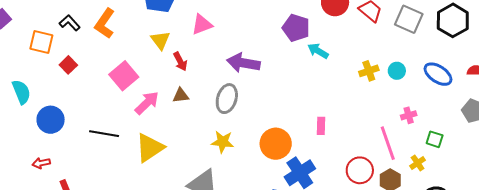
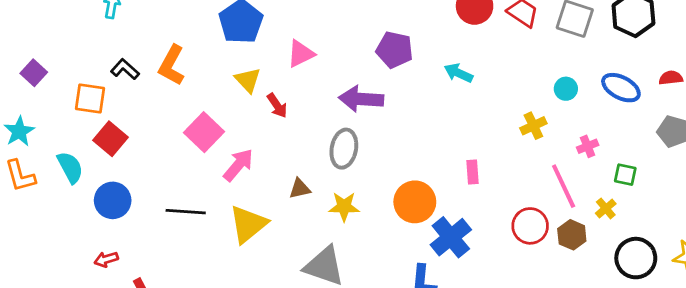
purple pentagon: (296, 28) -> (394, 50), moved
red square: (68, 65) -> (111, 139), moved, size x1.4
yellow cross: (369, 71) -> (533, 126), moved
brown triangle: (181, 95) -> (300, 189), moved

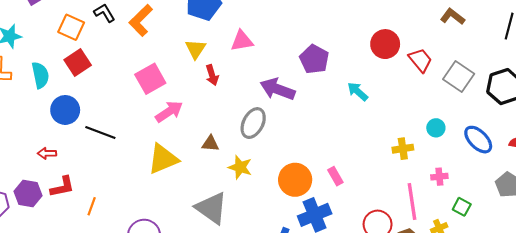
pink rectangle: (473, 172) -> (335, 176), moved, turned -42
black line: (186, 212) -> (100, 132), moved

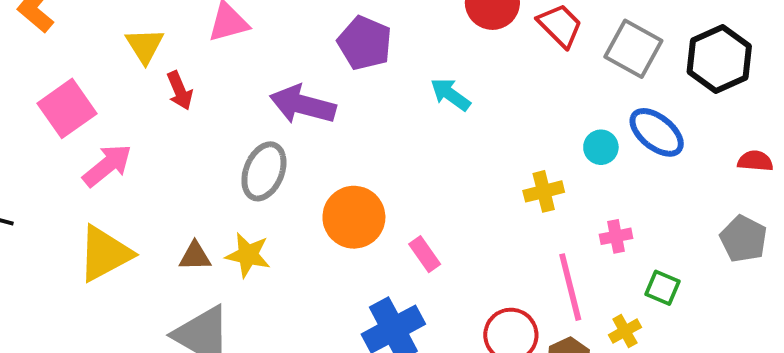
blue ellipse: (478, 140) -> (657, 132), moved
brown triangle: (210, 143) -> (195, 256), moved
orange circle: (295, 180) -> (354, 217), moved

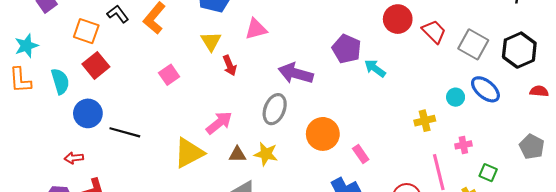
purple pentagon: (365, 43) -> (347, 49), moved
pink square: (67, 108) -> (169, 75), size x0.7
red semicircle: (755, 161) -> (539, 91), moved
pink arrow: (107, 165) -> (219, 123), moved

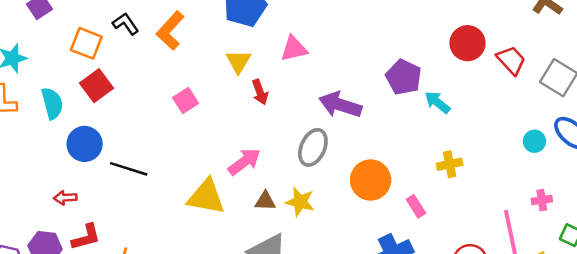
yellow cross: (425, 121) -> (450, 164), moved
yellow triangle: (189, 153) -> (206, 197), turned 36

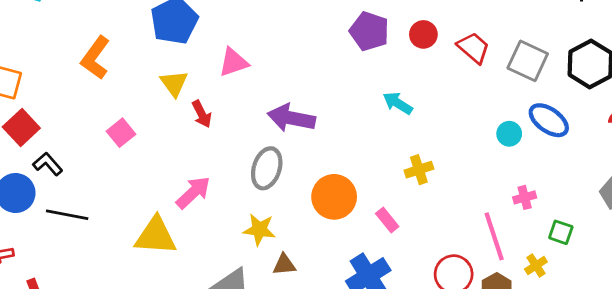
black L-shape: (126, 24) -> (48, 164), moved
red circle: (468, 43) -> (423, 34), size x0.7
purple pentagon: (404, 77) -> (369, 31), moved
brown triangle: (265, 201) -> (284, 265), moved

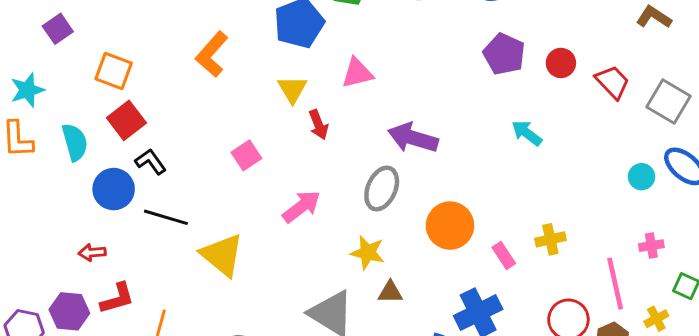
pink square: (121, 133) -> (246, 155), moved
yellow cross: (419, 170) -> (550, 239), moved
yellow triangle: (156, 236) -> (222, 255), moved, turned 30

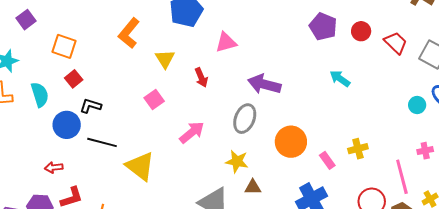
yellow triangle: (292, 89) -> (165, 59), moved
red square: (126, 120) -> (74, 79), size x0.7
black L-shape: (151, 162) -> (91, 106), turned -35

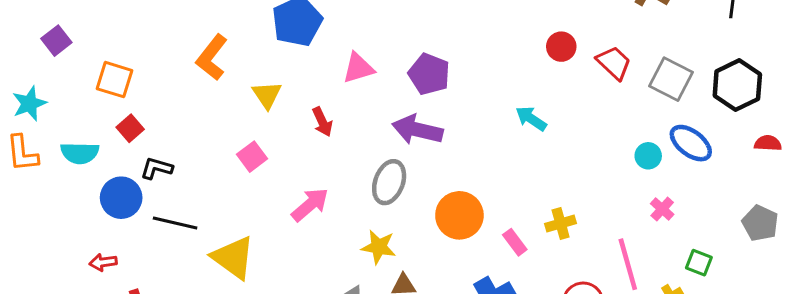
purple pentagon: (323, 27) -> (429, 74), moved
cyan semicircle: (40, 95) -> (80, 153), turned 110
pink cross: (425, 151) -> (662, 209), moved, turned -35

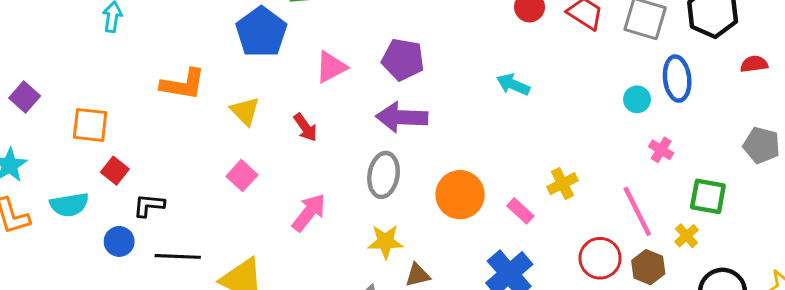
orange L-shape: (212, 57) -> (183, 84), turned -108
blue ellipse: (691, 143) -> (677, 79), turned 57
blue circle: (121, 198) -> (119, 241), size x0.7
green square: (699, 263) -> (708, 196), size x1.4

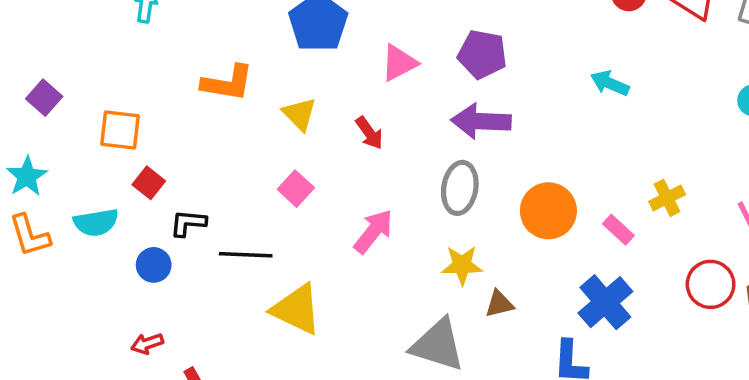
black line: (178, 256) -> (246, 255), moved

